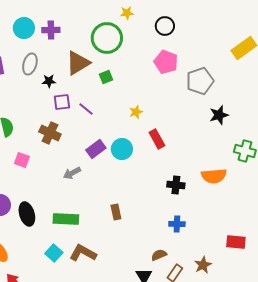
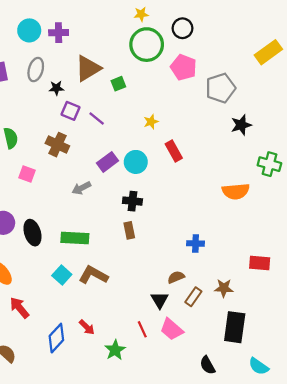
green circle: (107, 38) -> (147, 45), moved
purple square: (62, 102) -> (71, 111), turned 30
black cross: (176, 185) -> (132, 201), moved
brown star: (203, 265) -> (224, 288), turned 30

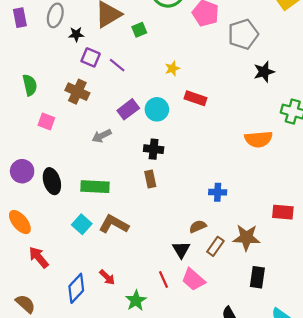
red rectangle: (174, 151) -> (196, 98), turned -42
brown star: (224, 288) -> (246, 237), size x1.4
black rectangle: (235, 327) -> (257, 277), size x0.7

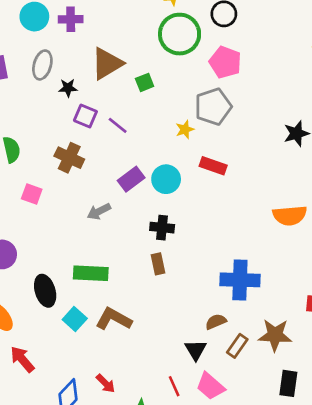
gray pentagon: (243, 34) -> (213, 107), moved
black ellipse: (52, 181) -> (45, 291), moved
blue cross: (218, 192) -> (240, 280), size x1.8

